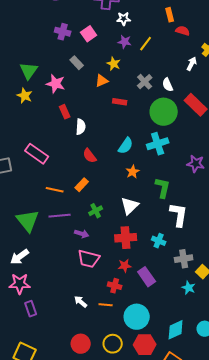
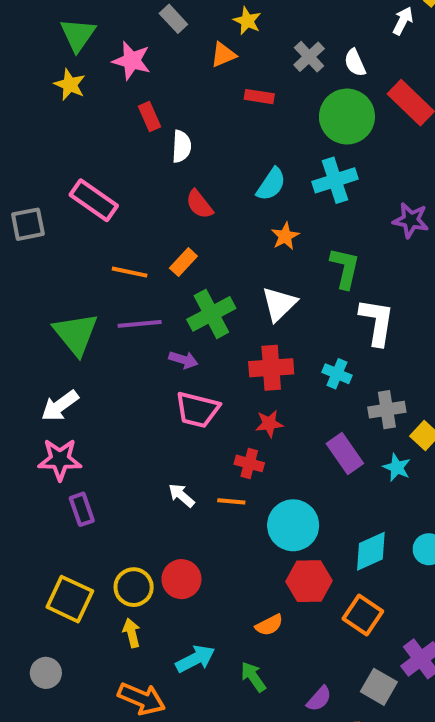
green cross: (96, 211) -> (211, 314), size x1.6
purple rectangle: (147, 277) -> (345, 454), moved
yellow circle: (113, 344) -> (134, 587), moved

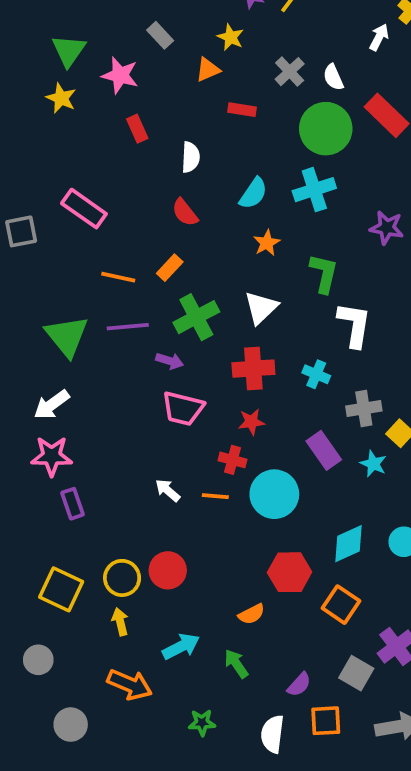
white semicircle: (181, 146) -> (191, 157), moved
cyan circle: (293, 525) -> (274, 494), moved

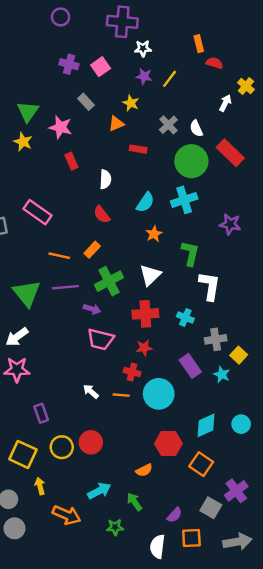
purple rectangle: (73, 504) -> (41, 413), moved
yellow arrow: (120, 622) -> (40, 486), moved
green star: (202, 723) -> (115, 527), moved
gray circle: (71, 725) -> (14, 528), moved

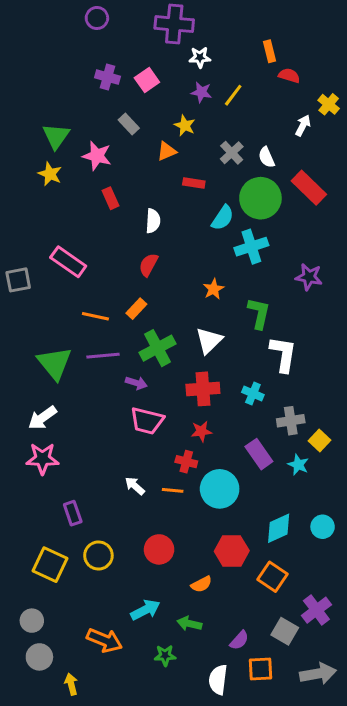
cyan semicircle: (145, 202) -> (223, 218), moved
red semicircle: (102, 214) -> (148, 265), turned 66
red circle: (91, 442) -> (159, 549), moved
yellow arrow: (40, 486) -> (71, 684), moved
green arrow: (134, 502) -> (189, 624), turned -42

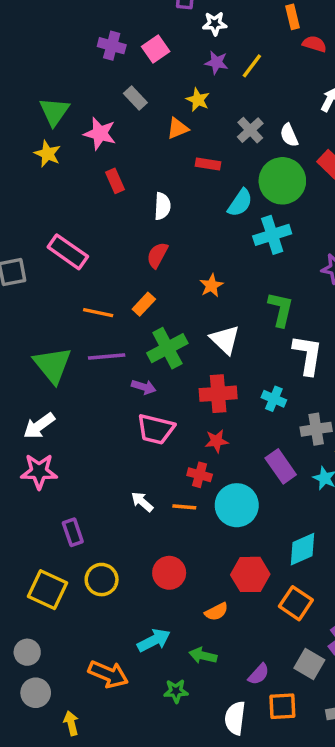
orange star: (214, 289) -> (211, 286), moved
white triangle: (209, 340) -> (225, 340), turned -32

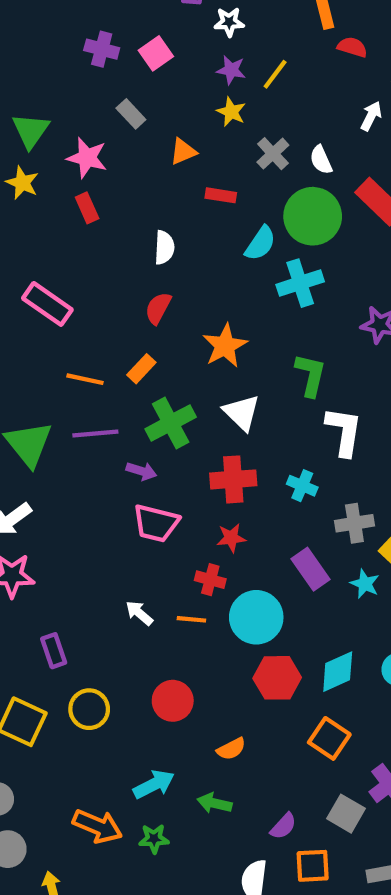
yellow star: (198, 100) -> (231, 112), moved
red rectangle: (115, 181) -> (87, 208), moved
orange star: (211, 286) -> (225, 346), size x1.5
red hexagon: (250, 574) -> (277, 678), moved
green star: (176, 691) -> (154, 839), moved

